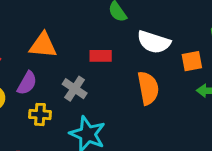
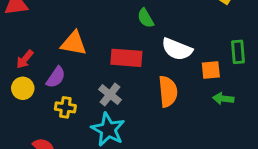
red rectangle: (101, 56) -> (126, 58), size x1.5
gray cross: (75, 89) -> (110, 95), moved

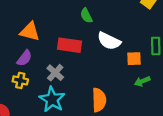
purple semicircle: (56, 77) -> (24, 58), moved
orange semicircle: (168, 91) -> (99, 100), moved
green arrow: (223, 99) -> (142, 81), turned -32

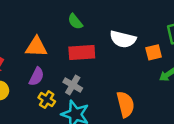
green semicircle: (86, 16) -> (75, 22), moved
yellow cross: (20, 80) -> (47, 100), moved, turned 32

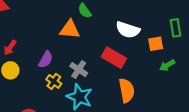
orange triangle: (36, 47) -> (70, 29), moved
red rectangle: (82, 53) -> (114, 58), moved, turned 30

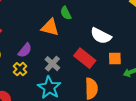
orange square: (156, 44) -> (115, 59), moved
yellow cross: (54, 81) -> (20, 69), moved

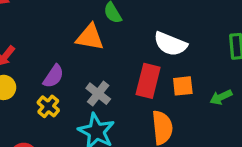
red rectangle: (85, 58) -> (148, 81), turned 70
orange square: (115, 59) -> (183, 86), moved

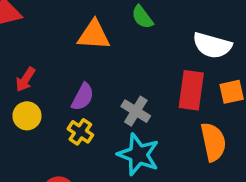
orange triangle: (90, 37) -> (94, 35), moved

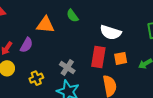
purple semicircle: (83, 97) -> (26, 45), moved
yellow cross: (80, 132) -> (36, 78), turned 32

